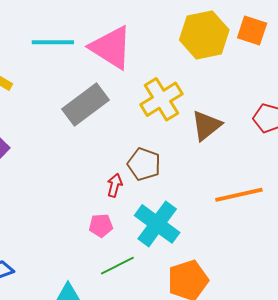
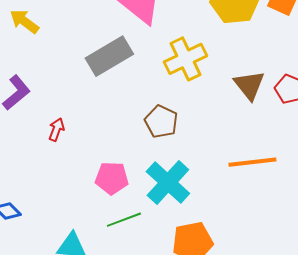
brown triangle: (206, 125) -> (249, 85), moved, turned -36
red arrow: (115, 185) -> (56, 130), moved
pink pentagon: (101, 226) -> (112, 178), size x1.4

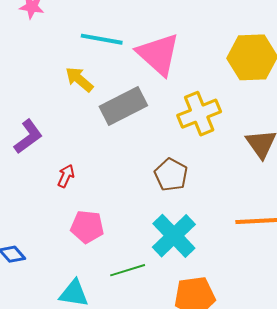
yellow arrow: (24, 21) -> (79, 79), moved
pink pentagon: (112, 178) -> (87, 227), moved

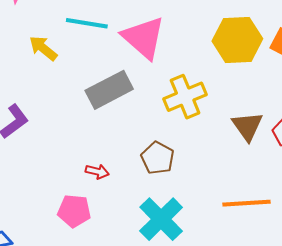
yellow arrow: (79, 79) -> (43, 48), moved
red arrow: (66, 176) -> (97, 172), moved, turned 80

